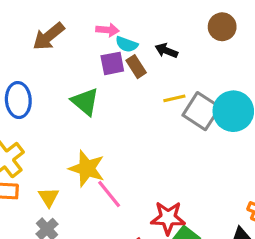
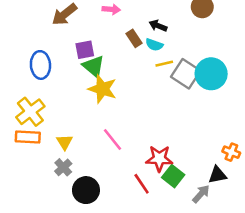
cyan semicircle: (127, 44) -> (154, 45), moved
purple square: (112, 63) -> (85, 50), moved
yellow star: (87, 168) -> (102, 89), moved

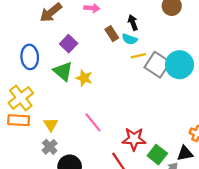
black arrow: (158, 26) -> (133, 23), turned 48
purple square: (85, 50) -> (69, 44), turned -35
green triangle: (94, 66) -> (63, 71), moved
yellow star: (102, 89) -> (84, 78), size x0.7
green square: (173, 176) -> (157, 155), moved

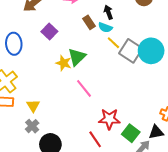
yellow line: (138, 56) -> (113, 43), turned 56
green triangle: (63, 71) -> (77, 57), moved, turned 36
pink line: (93, 122) -> (84, 88), moved

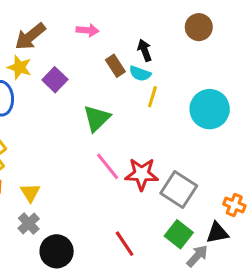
yellow line: (113, 43) -> (152, 97), turned 64
gray square: (131, 51) -> (179, 189), moved
yellow star: (64, 63) -> (19, 67), moved
red star: (109, 119) -> (142, 174), moved

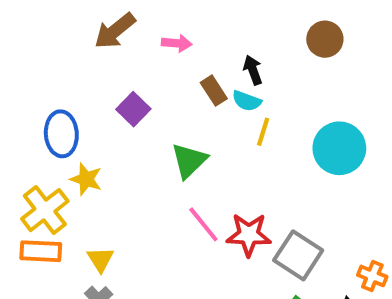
brown arrow: (30, 36) -> (115, 31), moved
yellow star: (19, 67) -> (86, 179), moved

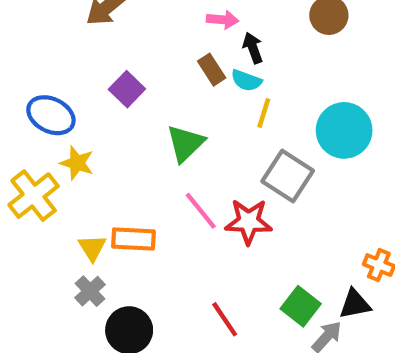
pink arrow: (177, 43) -> (222, 20), moved
blue ellipse: (61, 134) -> (51, 115), turned -60
orange rectangle: (41, 251) -> (133, 239), moved
gray square: (298, 255) -> (288, 176), moved

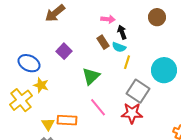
red star: (249, 222) -> (132, 113), moved

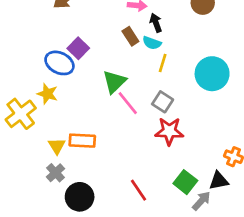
blue ellipse: (29, 63) -> (59, 63), moved
gray square: (138, 91) -> (163, 102), moved, size x0.7
pink line: (98, 107) -> (128, 103), moved

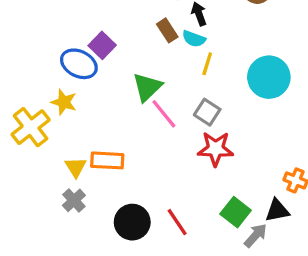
black circle: (80, 197) -> (132, 222), moved

